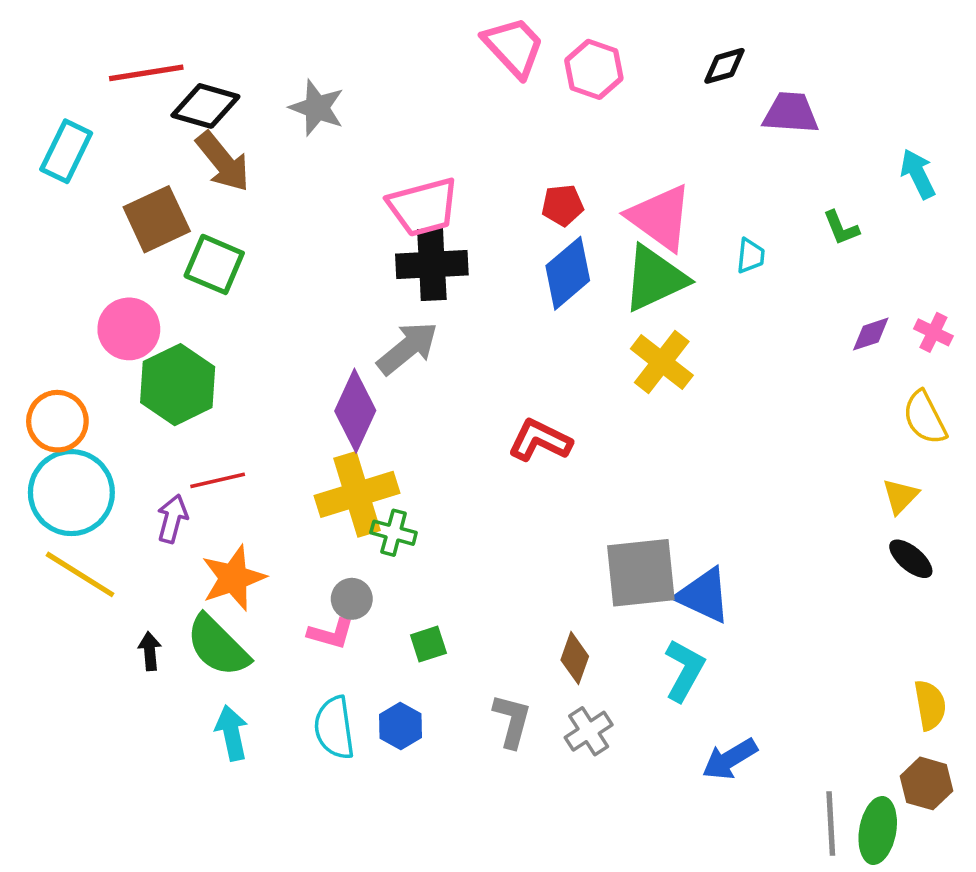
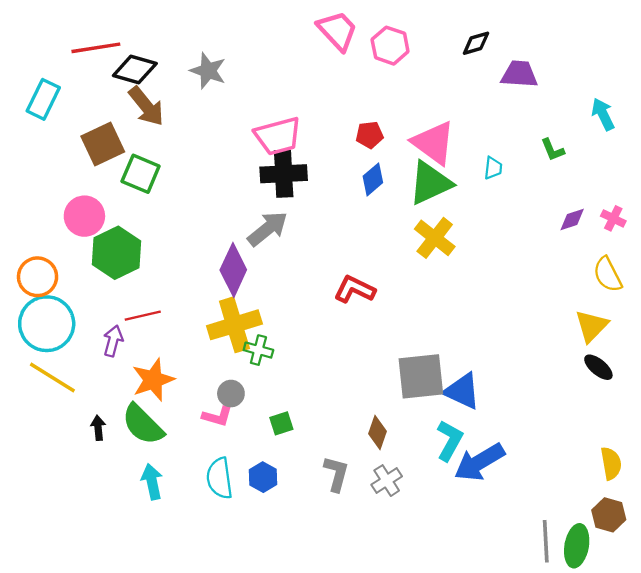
blue diamond: (568, 273) -> (373, 179), size x0.7
yellow triangle: (900, 496) -> (592, 326), size x1.4
blue arrow: (730, 759) -> (479, 462), moved, size x1.4

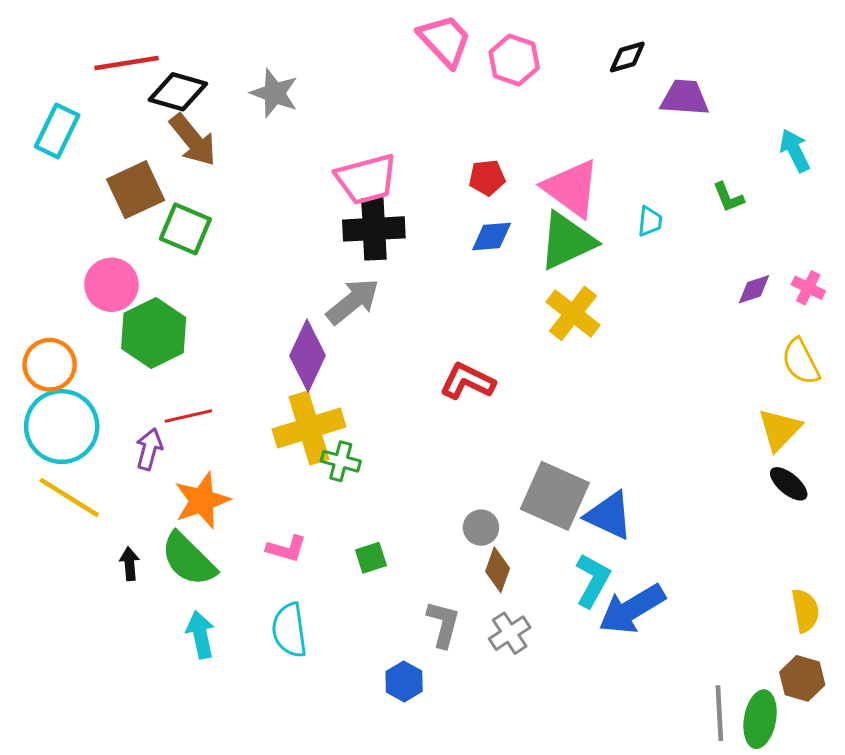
blue diamond: (373, 179) -> (492, 236), turned 36
gray square: (421, 376) -> (555, 496), turned 30
gray circle: (231, 394) -> (481, 528), moved
blue hexagon: (263, 477) -> (404, 681), moved

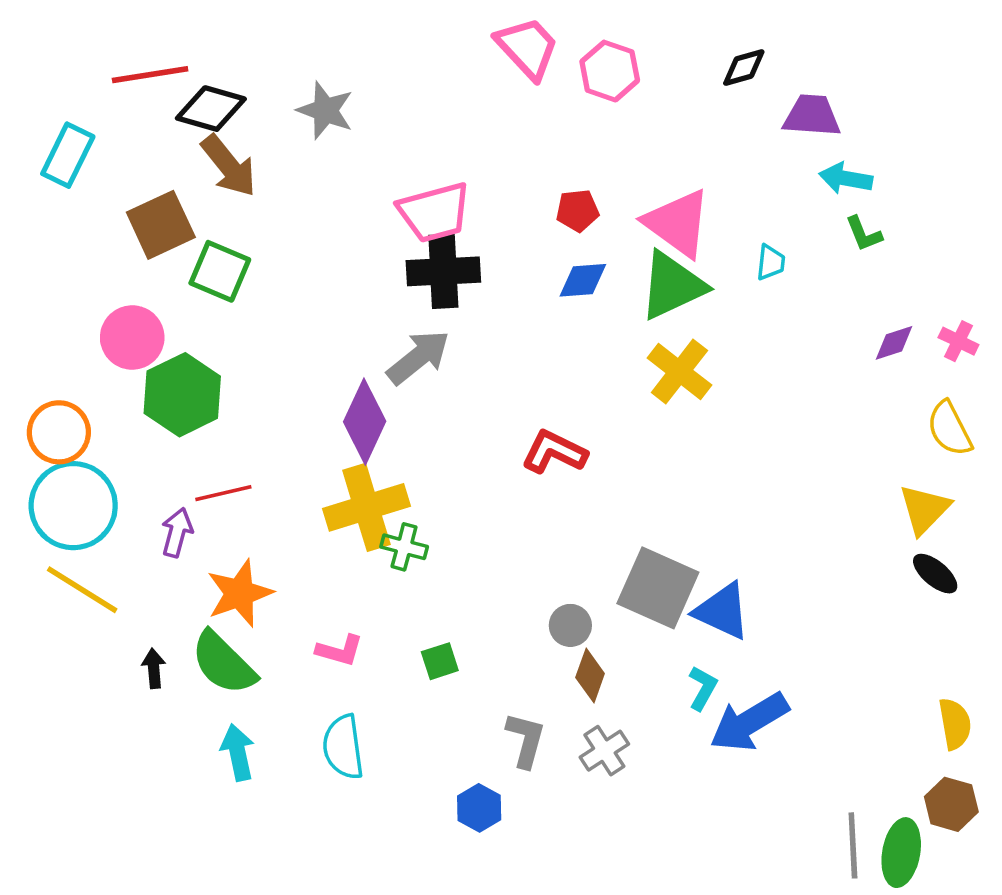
cyan arrow: (795, 151) -> (846, 178), moved, turned -54
cyan L-shape: (593, 580) -> (703, 688), size x0.7

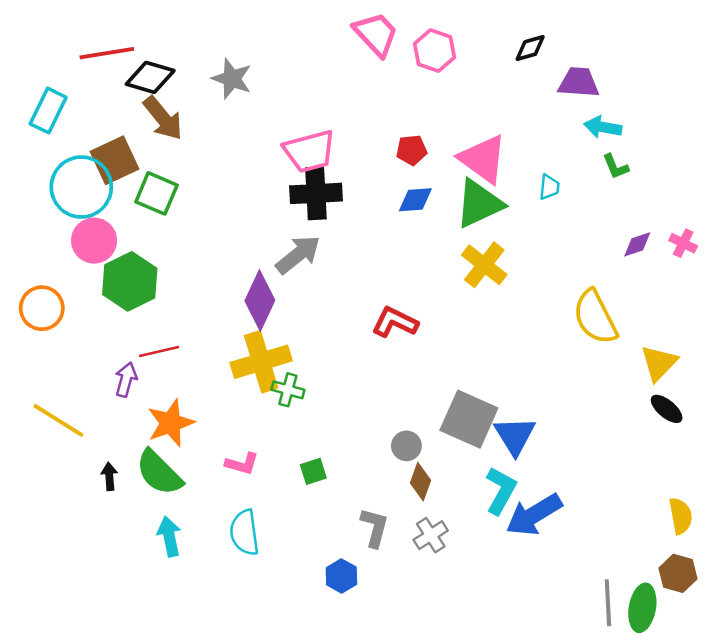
yellow semicircle: (949, 429) -> (595, 317), moved, size x1.4
cyan circle: (73, 506) -> (81, 187), moved
blue triangle: (722, 611) -> (515, 436), turned 33
cyan L-shape: (703, 688) -> (501, 491), size x1.5

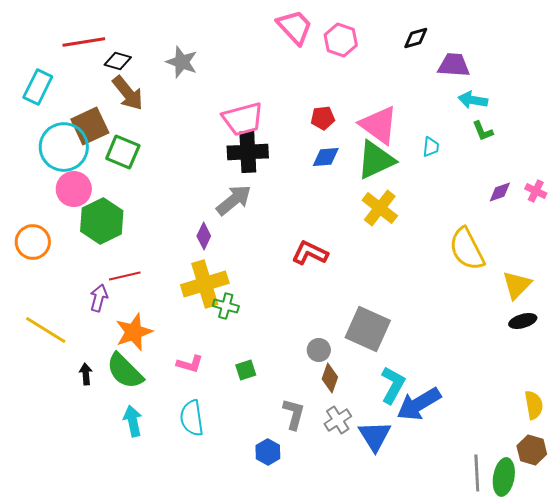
black diamond: (150, 77) -> (118, 61), size x0.7
purple diamond: (260, 301) -> (204, 236), size x0.6
black ellipse: (667, 409) -> (523, 321), turned -56
blue triangle: (515, 436) -> (375, 436), moved

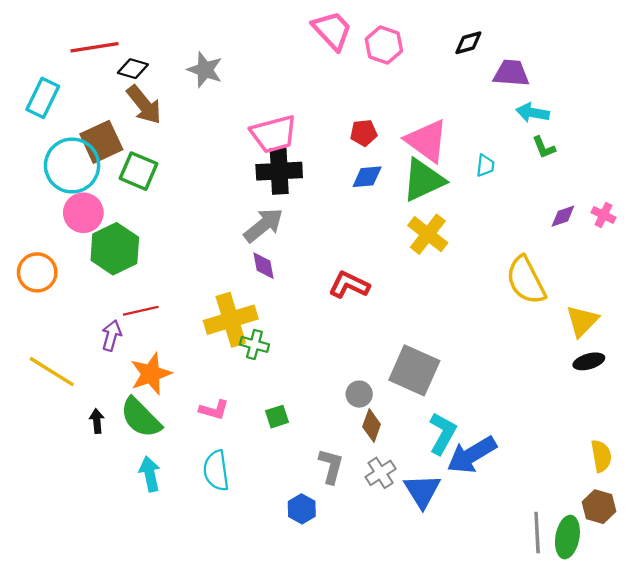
purple diamond: (204, 236) -> (263, 266), moved, turned -36

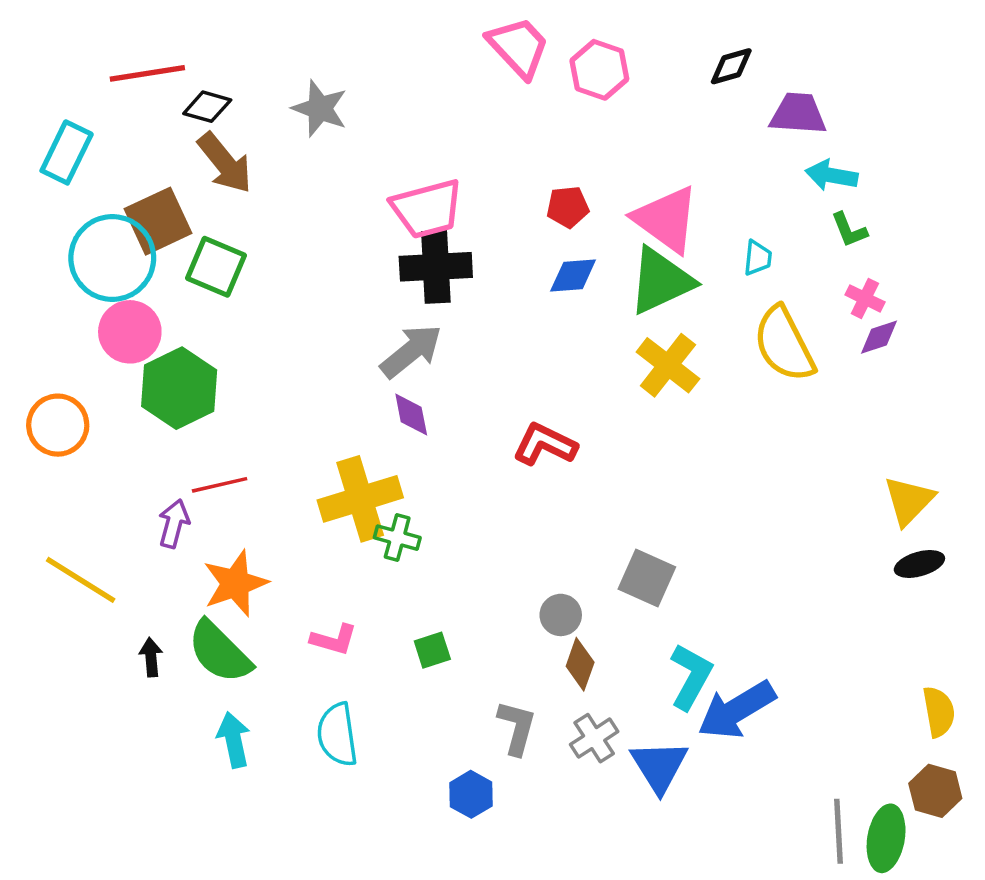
pink cross: (603, 215) -> (865, 298), moved
yellow semicircle: (526, 280) -> (784, 344), moved
gray square: (414, 370) -> (647, 578), size x0.7

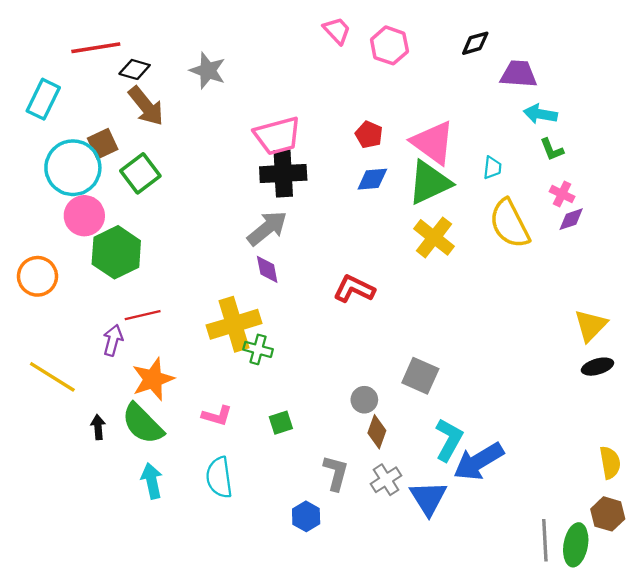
pink trapezoid: (518, 47) -> (337, 31), size x0.7
red pentagon: (568, 207) -> (369, 135), turned 30
brown square: (158, 221) -> (103, 144), size x0.7
green square: (216, 267) -> (140, 173), turned 30

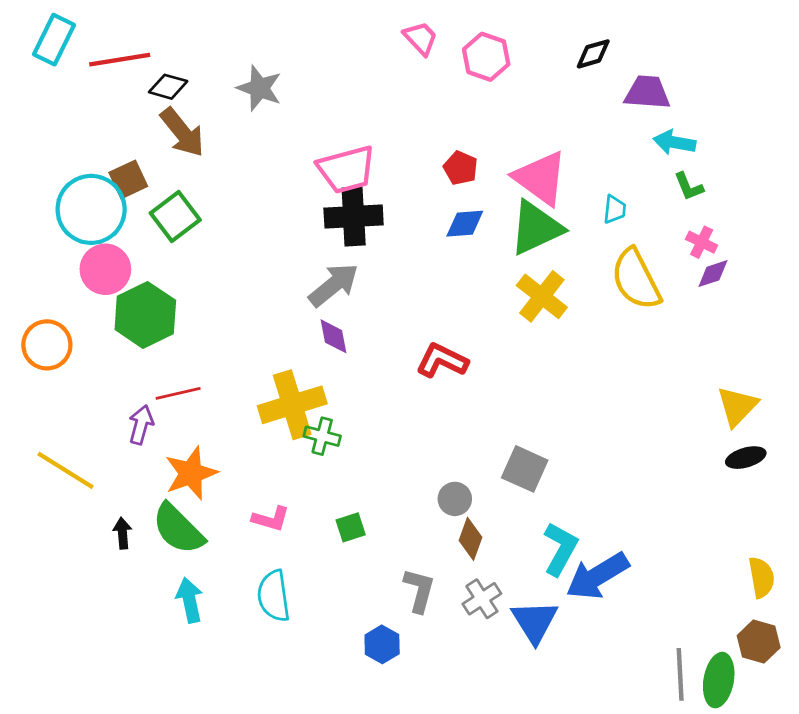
cyan rectangle: (43, 99) -> (54, 40), moved

